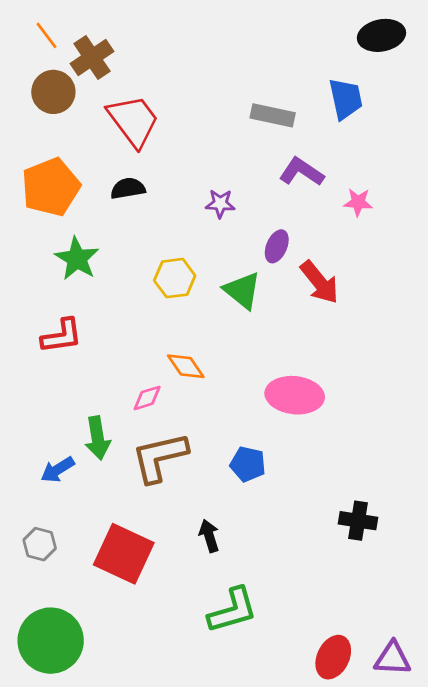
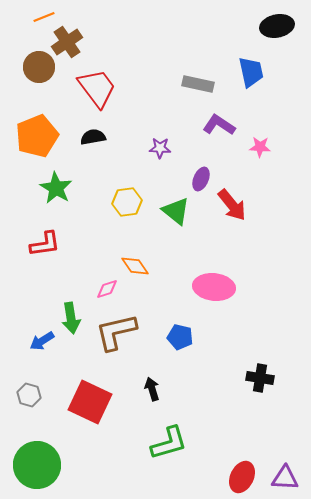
orange line: (47, 35) -> (44, 17), moved, turned -75

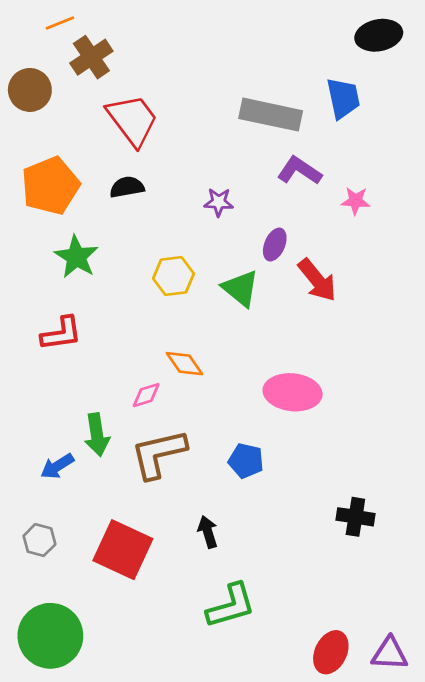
brown circle: (39, 67) -> (30, 90), moved
gray rectangle: (198, 84) -> (271, 115), size x1.4

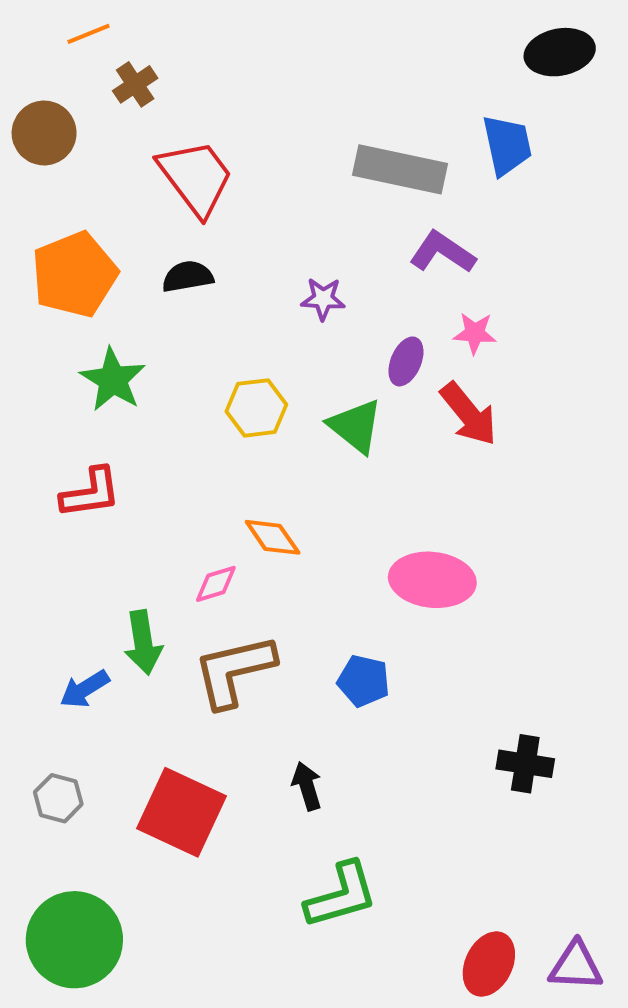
brown cross: (91, 57) -> (135, 84), size x0.7
pink star: (355, 201) -> (475, 333), moved

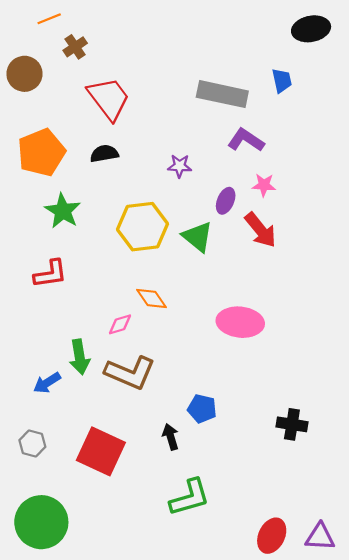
blue trapezoid: (507, 145) -> (282, 81), size x0.7
yellow hexagon: (256, 408) -> (142, 227), size x1.5
brown L-shape: (234, 671) -> (130, 373), turned -144
blue pentagon: (364, 681) -> (202, 409), moved

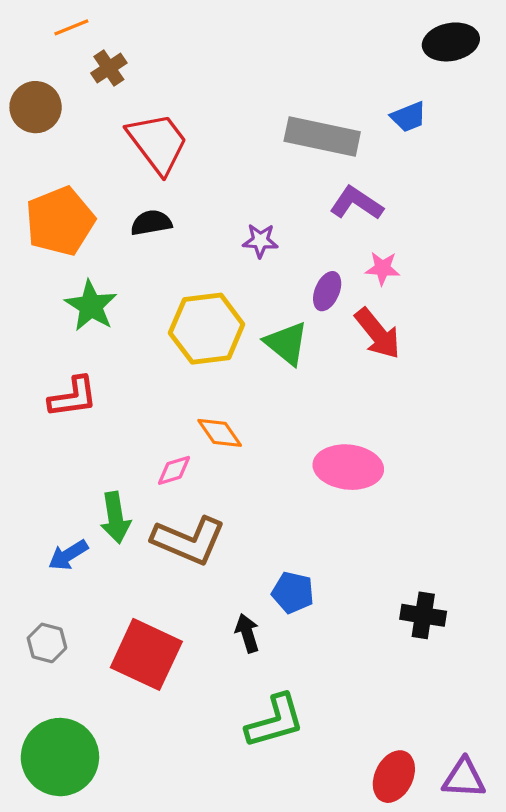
blue trapezoid: (282, 81) -> (409, 117), turned 80

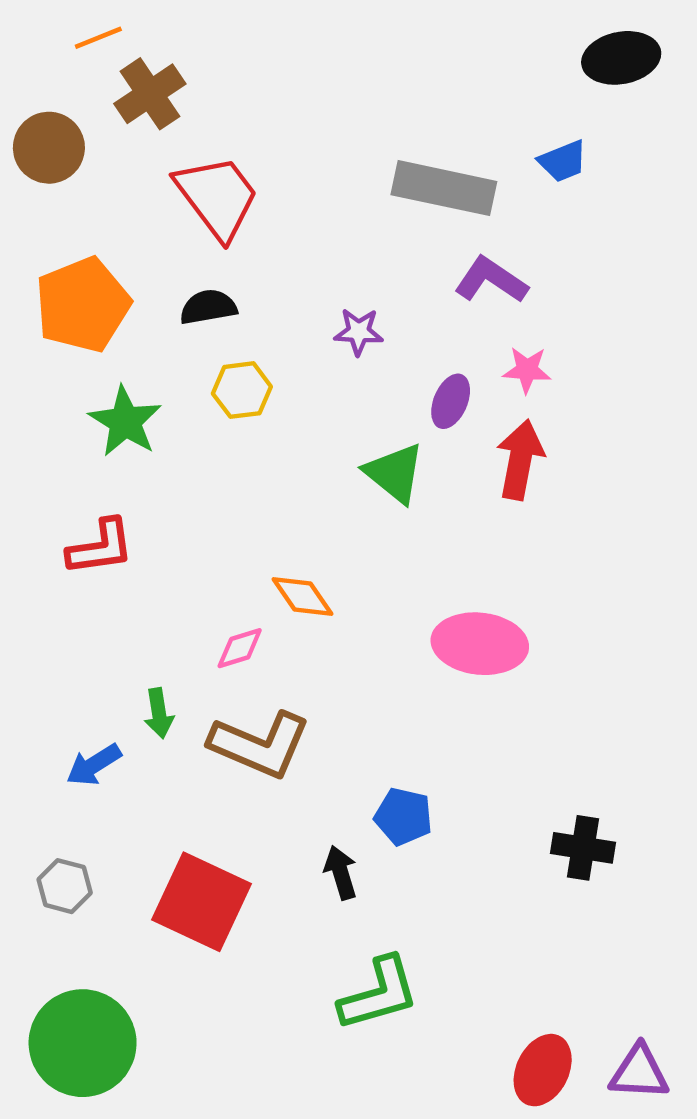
brown cross: (109, 68) -> (150, 94), size x1.4
yellow hexagon: (207, 329) -> (242, 390), moved, size x0.6
red arrow: (378, 334) -> (520, 460), turned -130
green arrow: (115, 518) -> (159, 713), size x0.7

